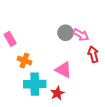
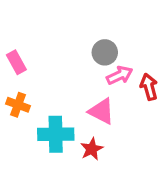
pink arrow: (81, 35) -> (120, 75), moved, turned -56
orange cross: (24, 60) -> (18, 105), moved

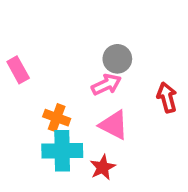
pink arrow: (120, 75) -> (106, 85), moved
orange cross: (18, 105) -> (57, 118), moved

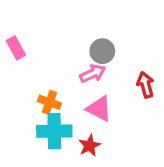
pink rectangle: (18, 70) -> (16, 48), moved

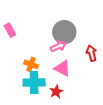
gray circle: (102, 51) -> (64, 32), size x1.5

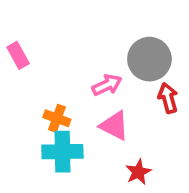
gray circle: (64, 32) -> (149, 59), moved
red star: (56, 92) -> (138, 172), moved

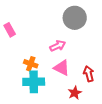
gray circle: (149, 59) -> (75, 18), moved
red arrow: (168, 98) -> (89, 74), moved

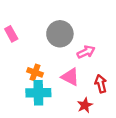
gray circle: (75, 18) -> (60, 34), moved
pink arrow: (58, 46) -> (86, 52), moved

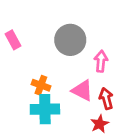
pink arrow: (86, 52) -> (101, 61), turned -60
red arrow: (101, 84) -> (106, 99), moved

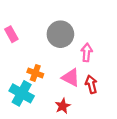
cyan cross: (45, 109) -> (22, 93), moved, turned 30
red star: (100, 124) -> (63, 106), moved

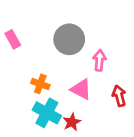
red arrow: (91, 84) -> (119, 96), moved
cyan cross: (22, 93) -> (47, 113), moved

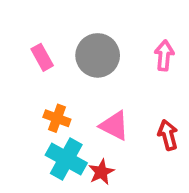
pink rectangle: (13, 39) -> (42, 57), moved
pink arrow: (99, 60) -> (164, 55), moved

